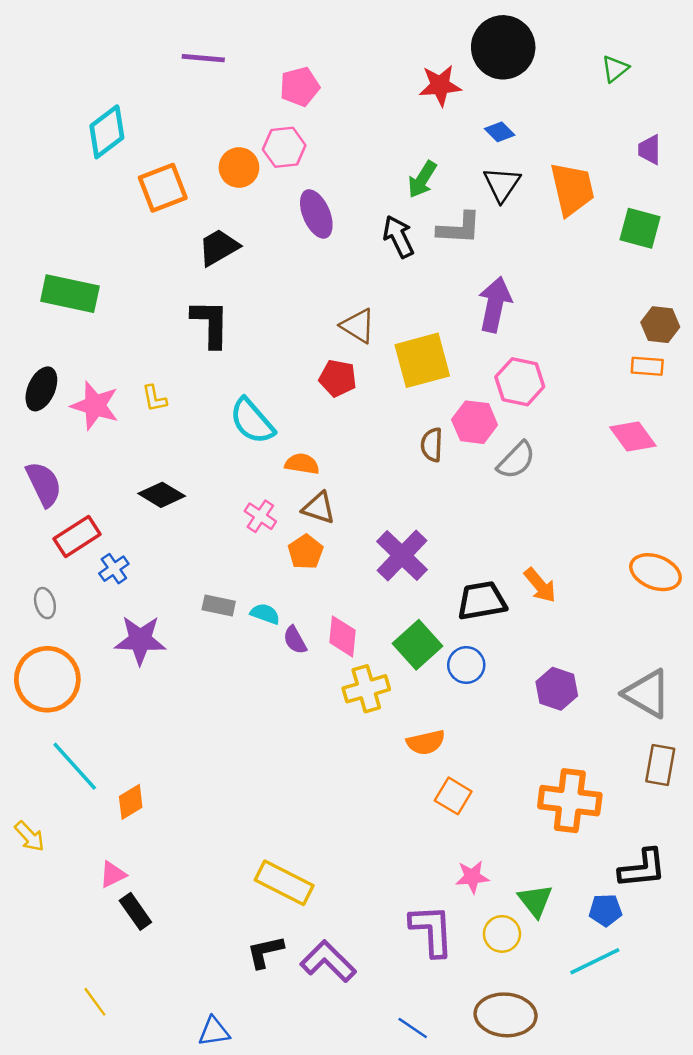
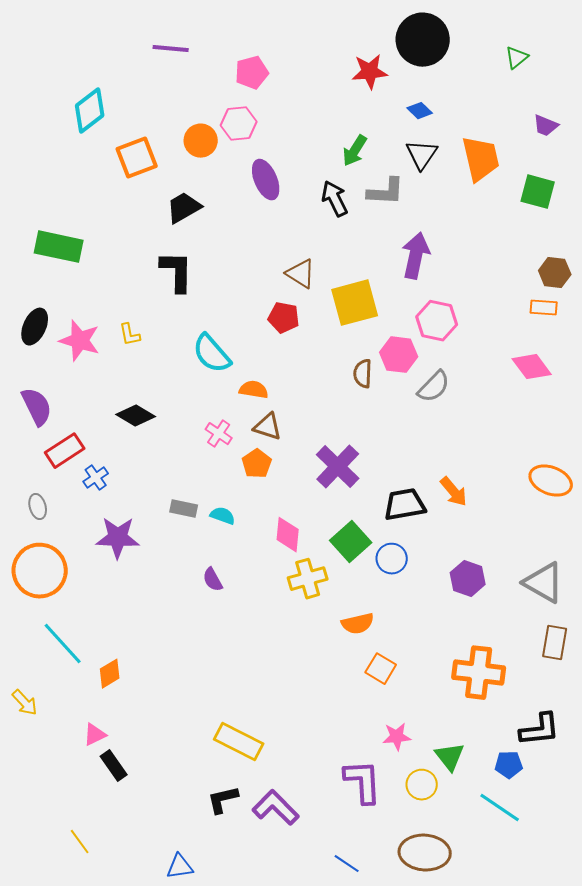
purple trapezoid: (650, 150) -> (546, 126), turned -68
purple semicircle: (295, 640) -> (213, 580), moved
cyan line: (595, 961) -> (500, 808), turned 60

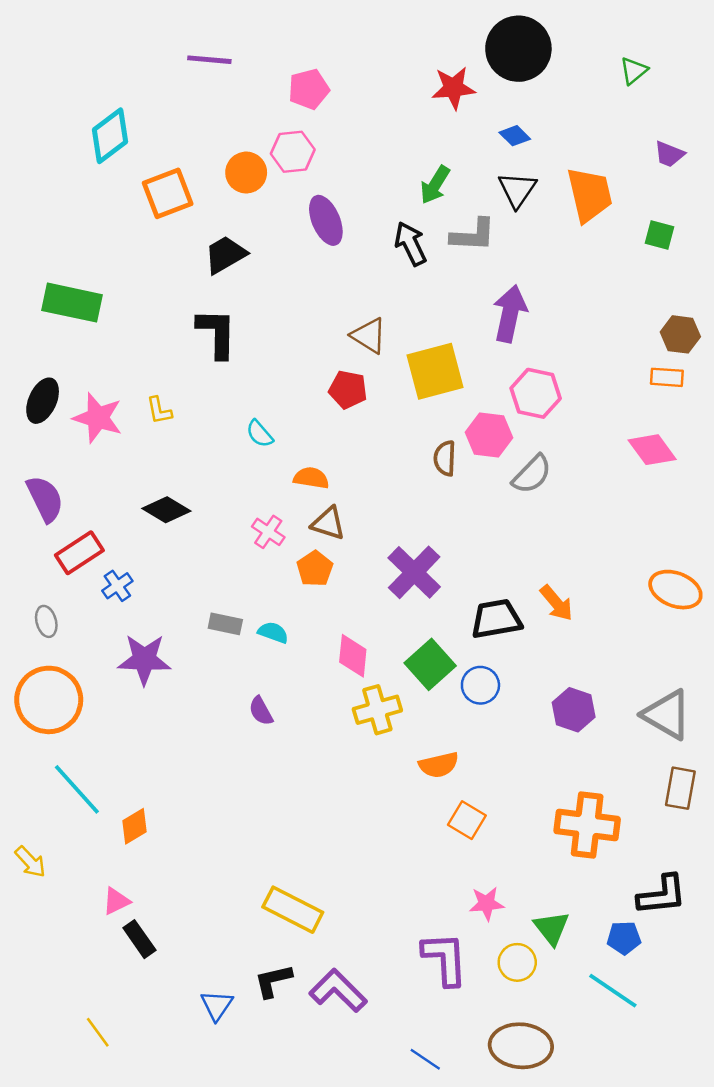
green square: (538, 192) -> (659, 235), size x0.7
cyan semicircle: (212, 354) -> (260, 434), size x0.6
blue triangle: (180, 867) -> (217, 1005), moved, turned -48

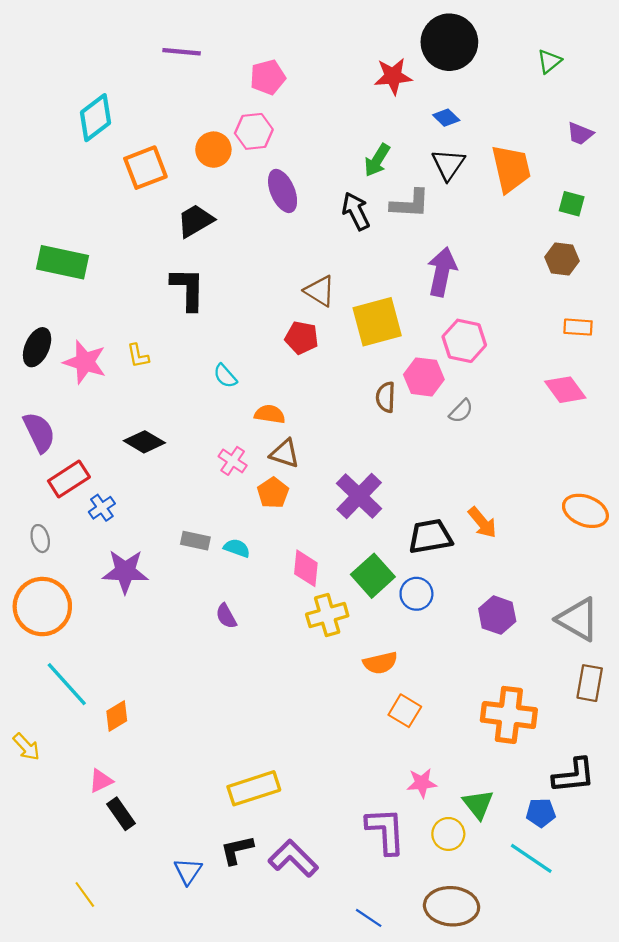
brown hexagon: (680, 334) -> (562, 259), moved
gray semicircle: (532, 474) -> (461, 411), size x0.7
yellow rectangle: (293, 910) -> (254, 788), turned -45

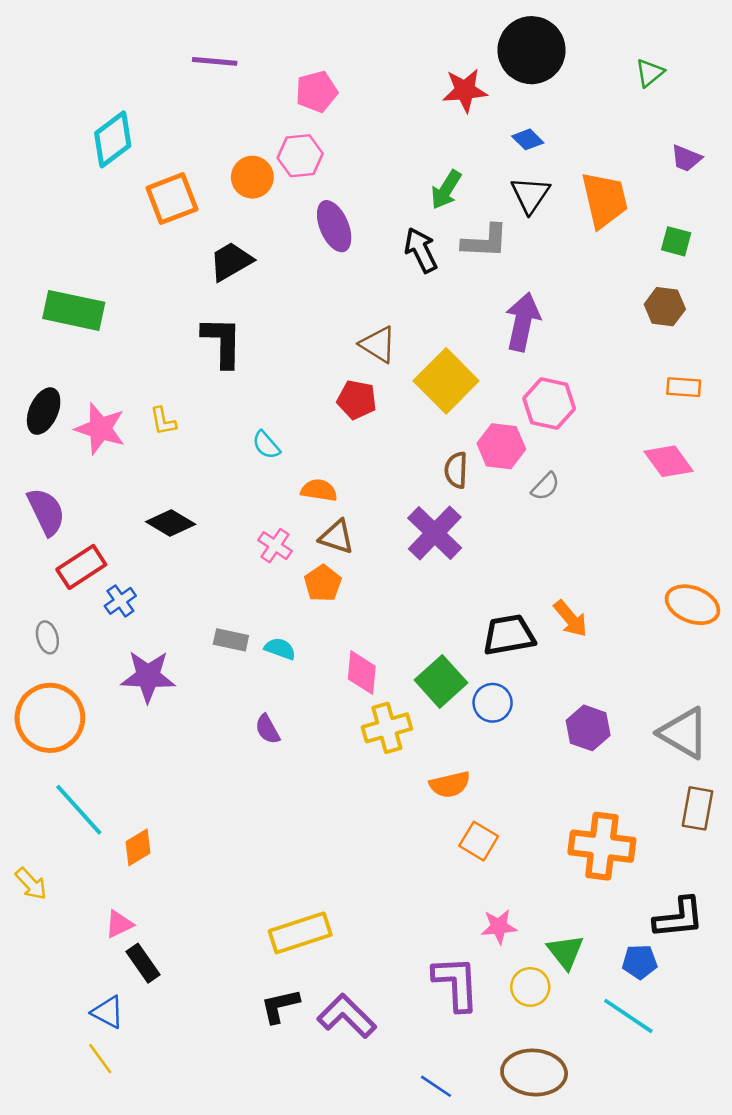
yellow square: (377, 322) -> (446, 381), turned -30
purple cross: (359, 496) -> (435, 533), moved
blue triangle: (188, 871) -> (108, 1012), moved, turned -36

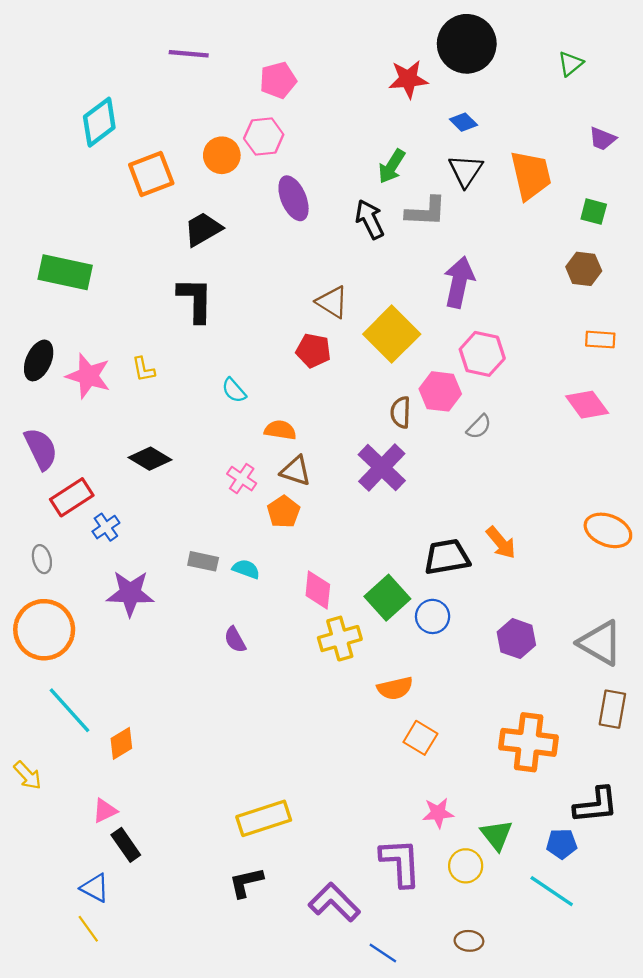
purple L-shape: (347, 1016) -> (334, 902), moved
brown ellipse: (534, 1072) -> (469, 941), size x0.5

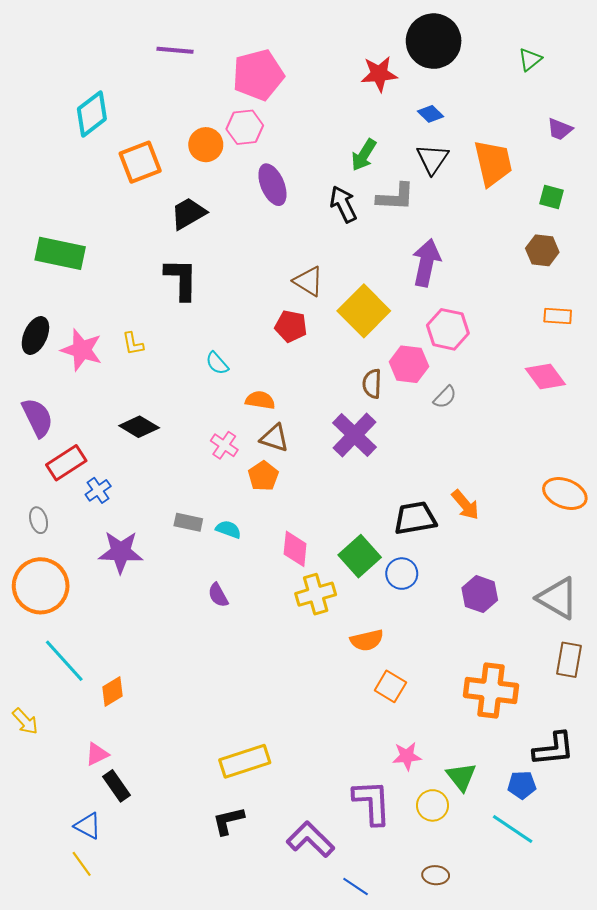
pink pentagon: (278, 80) -> (258, 75), size x1.5

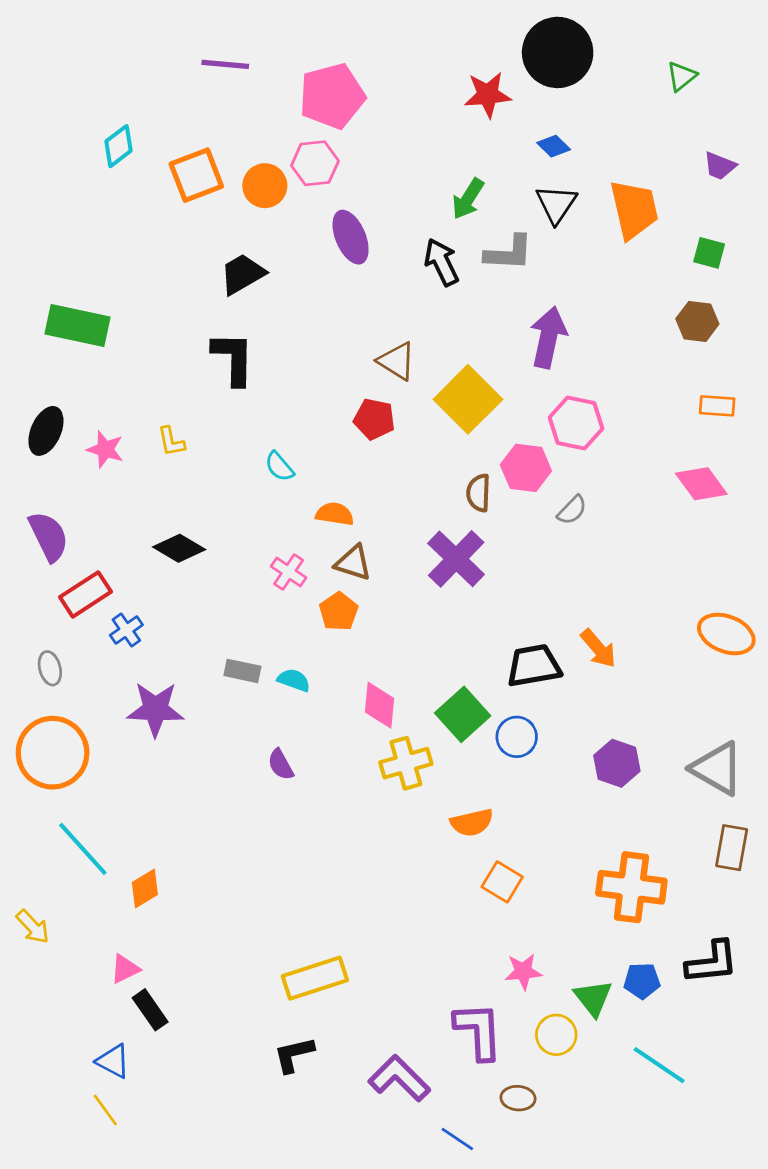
cyan diamond: (92, 114) -> (118, 146), size x0.7
orange square: (140, 162) -> (196, 175), moved
pink star: (82, 350) -> (105, 449), size x0.7
blue pentagon: (522, 785) -> (642, 981), moved
brown ellipse: (436, 875) -> (518, 1098), moved

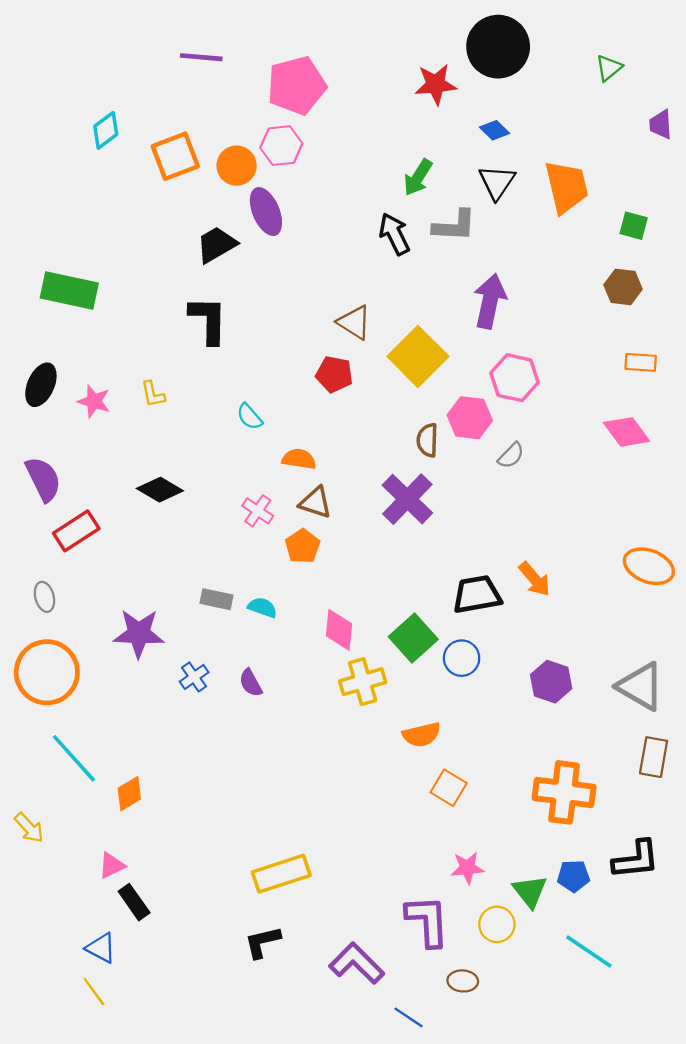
purple trapezoid: (720, 166) -> (661, 124), moved, turned 64
purple ellipse: (351, 237) -> (266, 212), moved
blue cross: (126, 630) -> (194, 677), moved

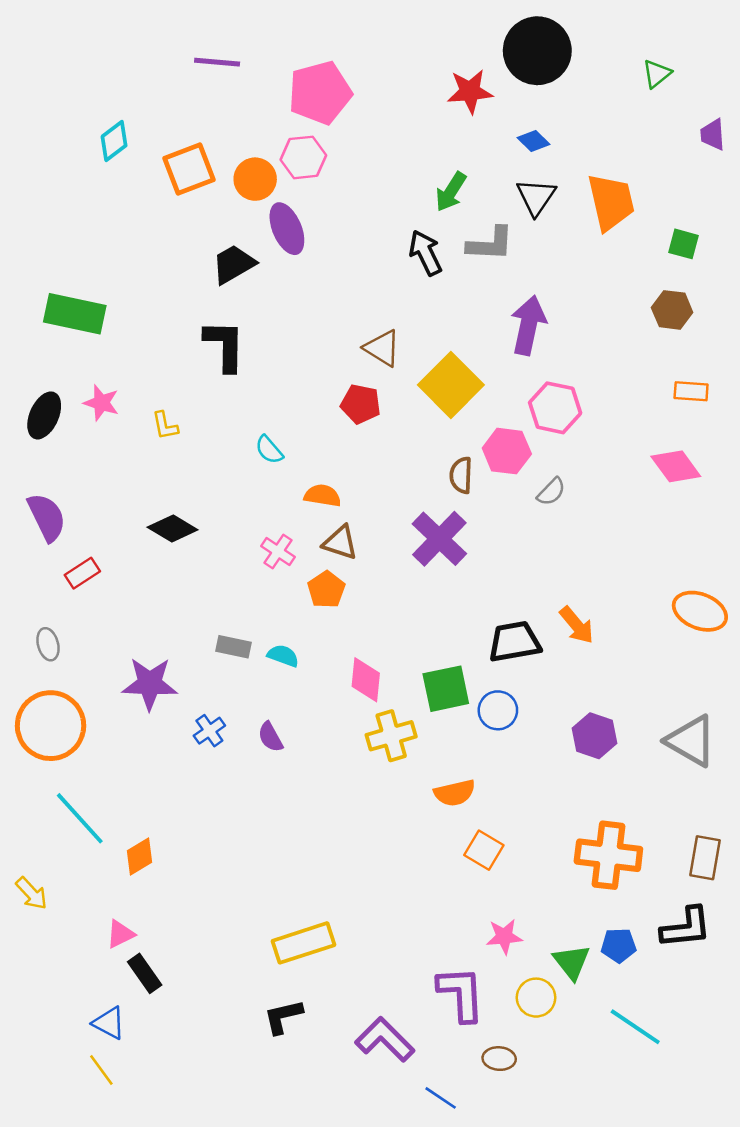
pink star: (94, 401) -> (101, 403), moved
red rectangle: (76, 531) -> (82, 573), size x0.7
green square: (413, 638) -> (446, 689), turned 30
brown rectangle: (654, 757) -> (705, 858), moved

